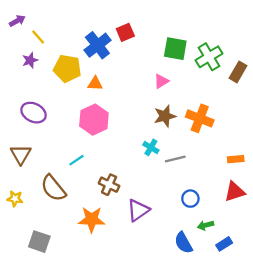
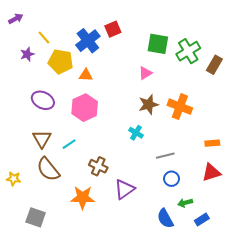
yellow line: (38, 37) -> (44, 38), moved
purple ellipse: (34, 113) -> (43, 100), moved
brown triangle: (21, 154) -> (42, 139), moved
gray line: (175, 159) -> (165, 156), moved

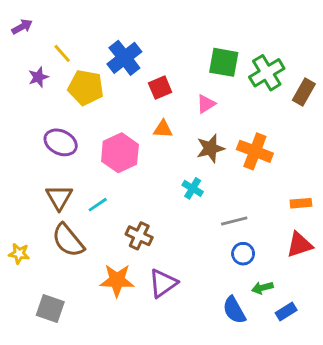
red square: (113, 29) -> (160, 88), moved
orange triangle: (86, 75) -> (163, 129), moved
purple triangle: (124, 189) -> (163, 283), moved

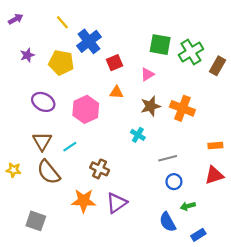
yellow line: (62, 53) -> (62, 22), moved
yellow star: (19, 254) -> (13, 170), moved
blue rectangle: (286, 312) -> (198, 235), moved

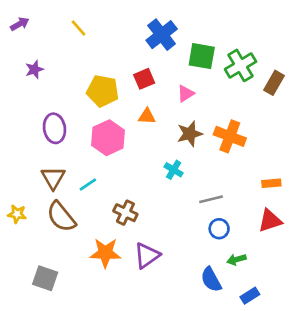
blue cross: (89, 41) -> (162, 35), moved
yellow pentagon: (61, 63) -> (103, 91), moved
purple ellipse: (43, 102) -> (54, 128), turned 55

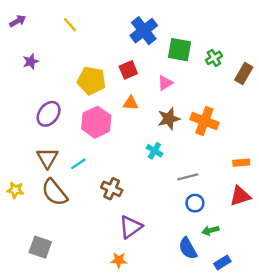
green cross: (241, 65) -> (214, 58), size x0.6
purple ellipse: (54, 128) -> (49, 114), turned 45
orange star: (105, 253) -> (119, 260), moved, size x0.6

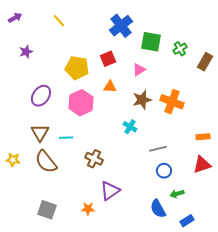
cyan line: (78, 164) -> (66, 138), turned 32
gray square: (40, 247) -> (47, 210), moved
orange star: (119, 260) -> (88, 209), moved

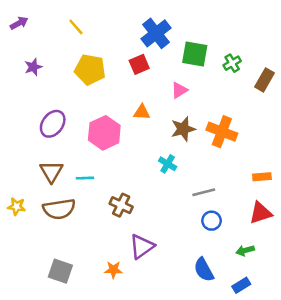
red square: (108, 59) -> (139, 64), moved
yellow pentagon: (77, 68) -> (90, 70), moved
brown semicircle: (46, 162) -> (59, 209), turned -60
green arrow: (177, 194) -> (245, 250), moved

